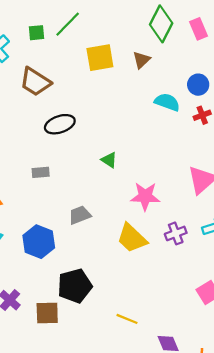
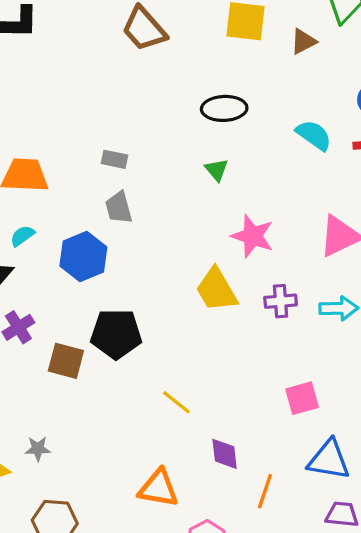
cyan semicircle: (167, 102) -> (314, 135), moved
black ellipse: (60, 124) -> (224, 108), moved
gray trapezoid: (80, 215) -> (119, 208), moved, turned -100

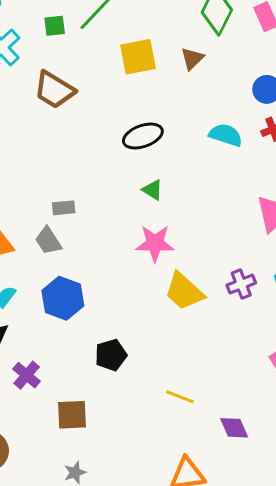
gray trapezoid: (119, 208) -> (48, 241), moved
pink star: (253, 236) -> (155, 243), moved
black pentagon: (116, 334) -> (111, 355), size x0.7
brown square: (66, 361) -> (72, 415), moved

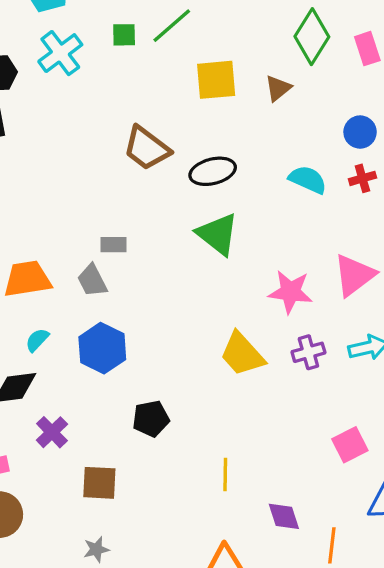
brown trapezoid: (54, 90) -> (147, 148), moved
green triangle: (153, 190) -> (218, 234), size x1.8
pink star: (155, 243) -> (290, 292), moved
yellow line: (180, 397) -> (225, 475), turned 64

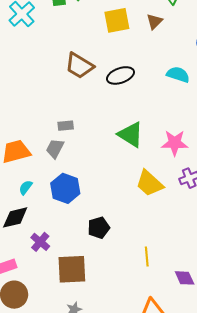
green triangle: (218, 234) -> (131, 135), moved
gray trapezoid: (92, 281) -> (55, 148), turned 60
brown square: (99, 483) -> (72, 269), size x1.4

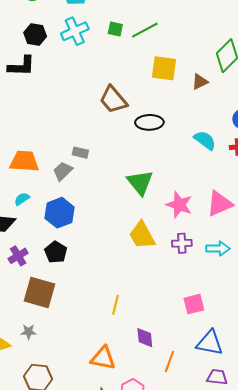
black pentagon: (99, 228) -> (56, 252), moved, turned 30

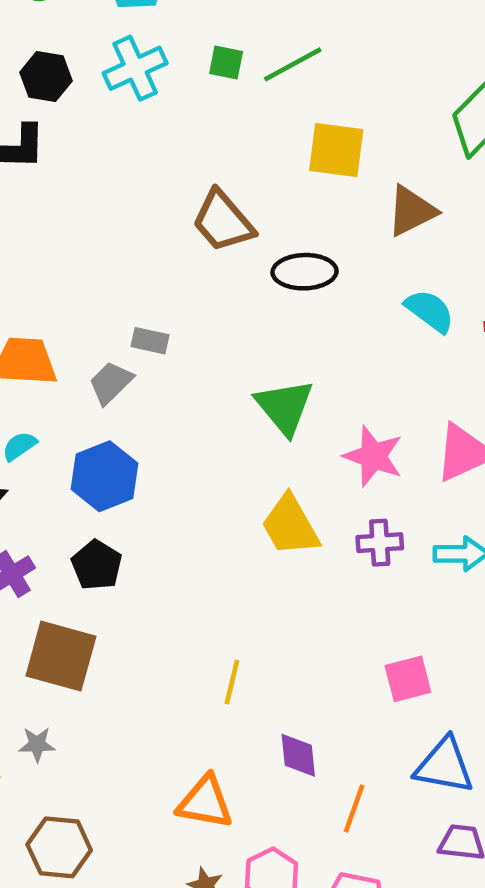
brown triangle: (200, 82) -> (412, 211), moved, size x1.4

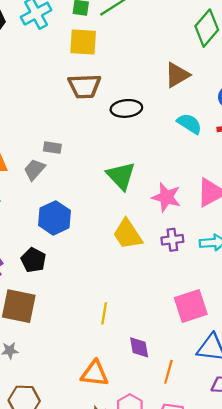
yellow square: (336, 150) -> (83, 42), moved
brown trapezoid: (223, 221) -> (84, 86), turned -48
blue hexagon: (104, 476) -> (55, 218), moved
pink square: (408, 679) -> (191, 306), size x1.4

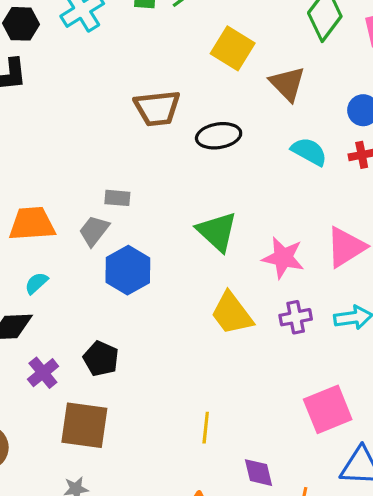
yellow square: (83, 42) -> (233, 48), moved, turned 32
brown triangle: (177, 75) -> (287, 84), turned -40
blue hexagon: (55, 218) -> (128, 270), moved

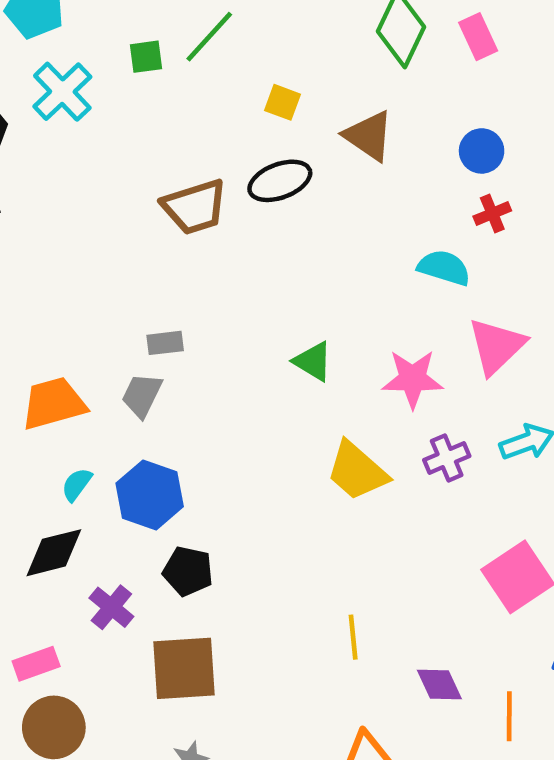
yellow square: (233, 48) -> (282, 102), size x0.6
black ellipse: (219, 136) -> (280, 181), moved
cyan semicircle: (309, 152) -> (444, 268), moved
green triangle: (217, 232) -> (313, 361), size x0.7
blue hexagon: (128, 270) -> (150, 495), moved

